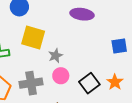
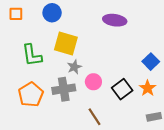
blue square: (119, 46) -> (151, 62), moved, turned -35
gray star: (55, 56) -> (74, 67), moved

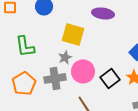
yellow square: (66, 44) -> (73, 34), moved
pink circle: (93, 82) -> (83, 71), size x1.5

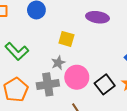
yellow square: (73, 34) -> (66, 39), size x0.7
green L-shape: (25, 46) -> (17, 51), turned -35

